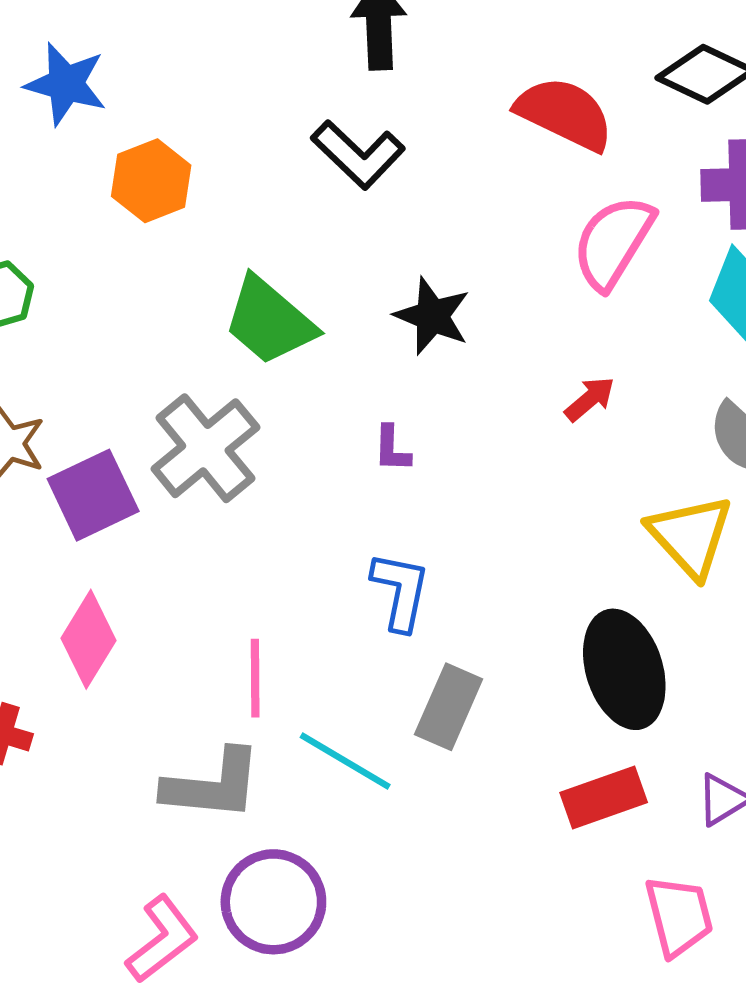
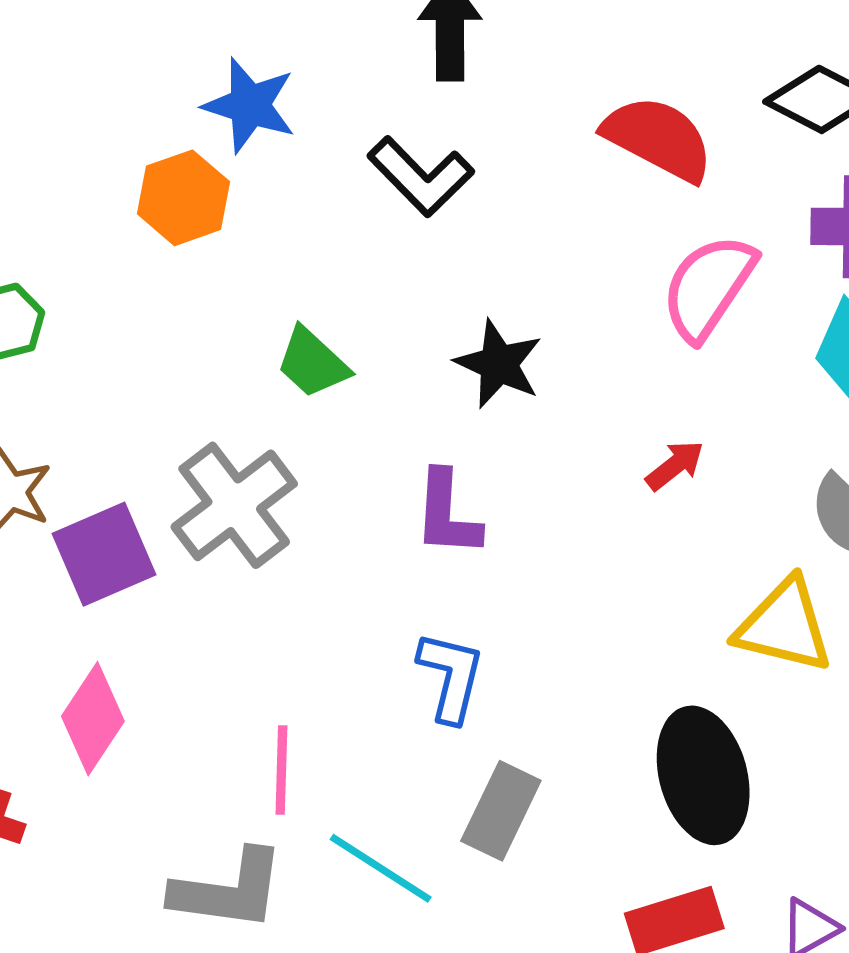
blue star: (66, 84) -> (250, 105), moved
green trapezoid: (269, 321) -> (313, 363), size x0.7
purple L-shape: (392, 449) -> (447, 514), size x1.6
yellow triangle: (690, 536) -> (784, 626), turned -36

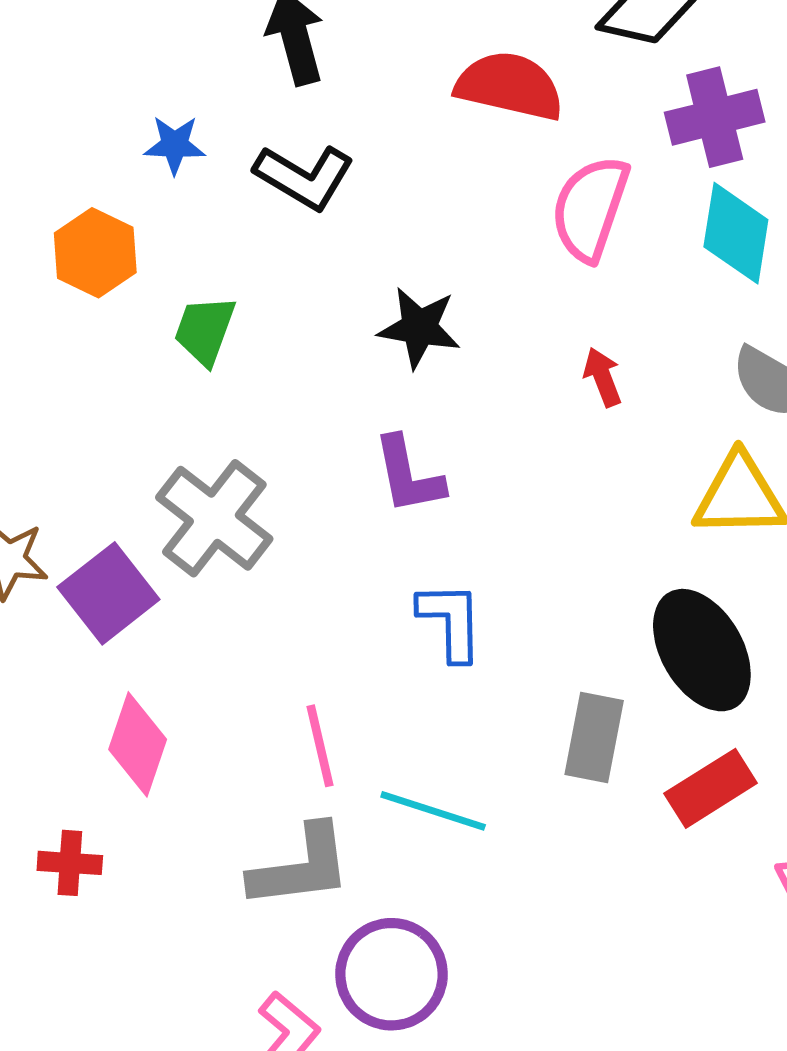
blue star: (250, 105) -> (175, 145), moved, size x0.7
green trapezoid: (313, 363) -> (205, 330), moved, turned 82
red arrow: (675, 465) -> (603, 377), turned -58
gray rectangle: (501, 811) -> (594, 737), moved

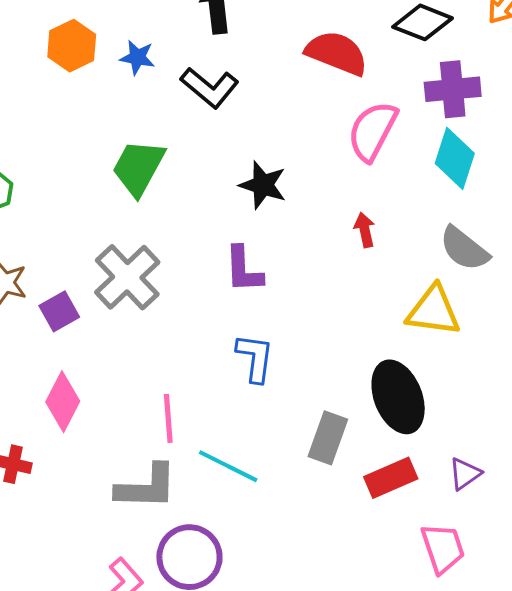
orange hexagon: (95, 253) -> (72, 46), moved
green trapezoid: (205, 330) -> (138, 168), size x1.4
purple square: (108, 593) -> (59, 311), size x0.7

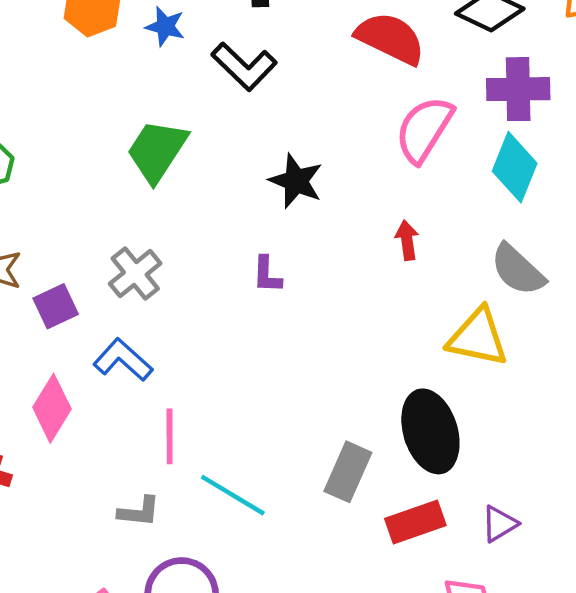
purple L-shape: (244, 270) -> (267, 275), size x0.7
gray cross: (127, 277) -> (135, 274), size x0.7
blue L-shape: (255, 358) -> (123, 360), moved, turned -60
gray L-shape: (146, 487) -> (139, 512), size x0.6

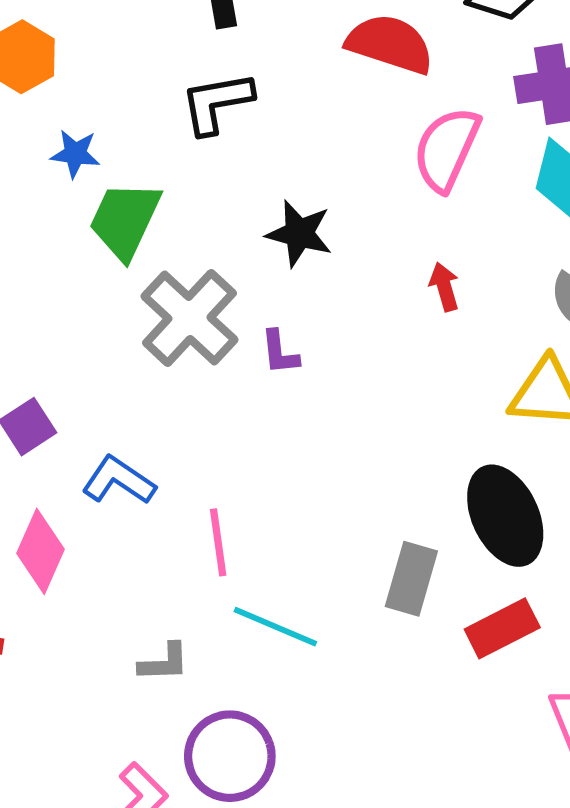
blue star: (165, 26) -> (75, 154), moved
black L-shape: (244, 66) -> (217, 103), turned 134
gray cross: (135, 274) -> (189, 318), moved, size x1.5
pink line: (170, 436) -> (218, 542), moved

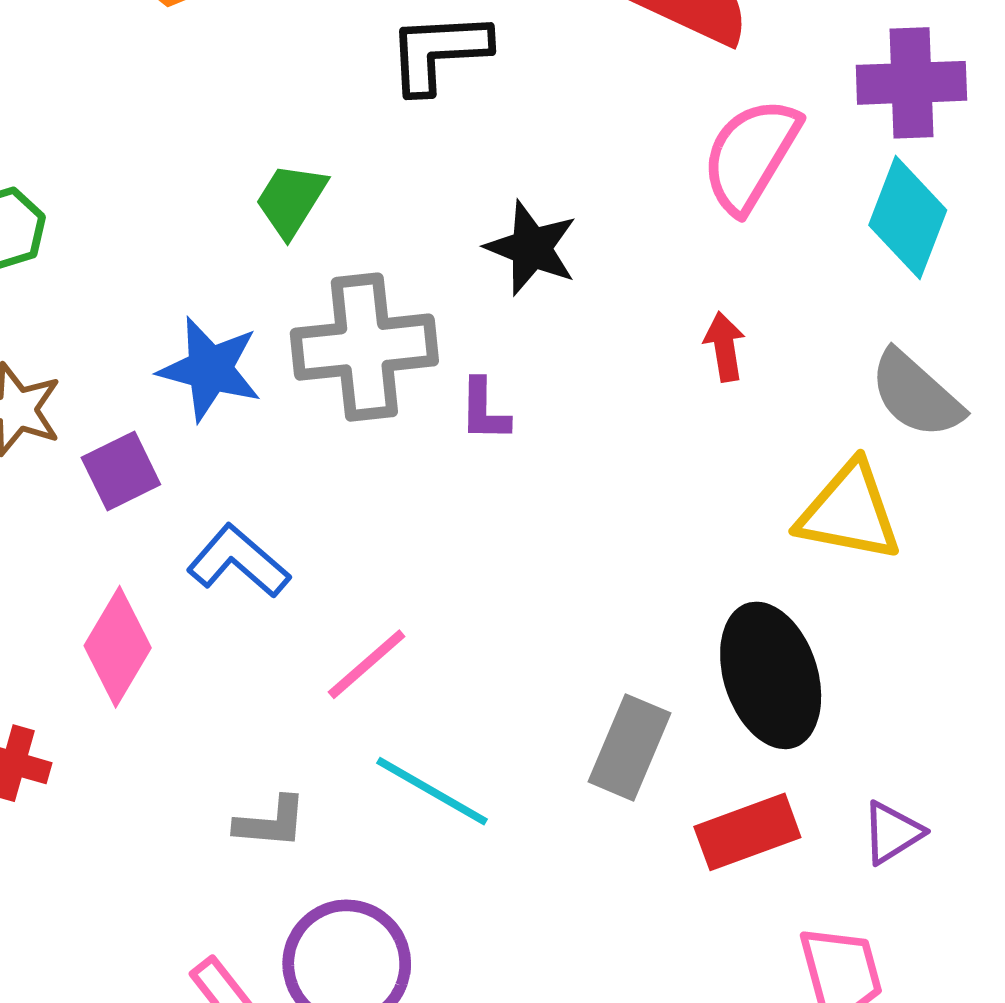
blue star: (75, 154) -> (210, 369), moved, size x1.5
green trapezoid: (125, 220) -> (291, 200), size x0.7
gray cross: (189, 318) -> (364, 347), turned 34
pink line: (218, 542) -> (367, 664), turned 50

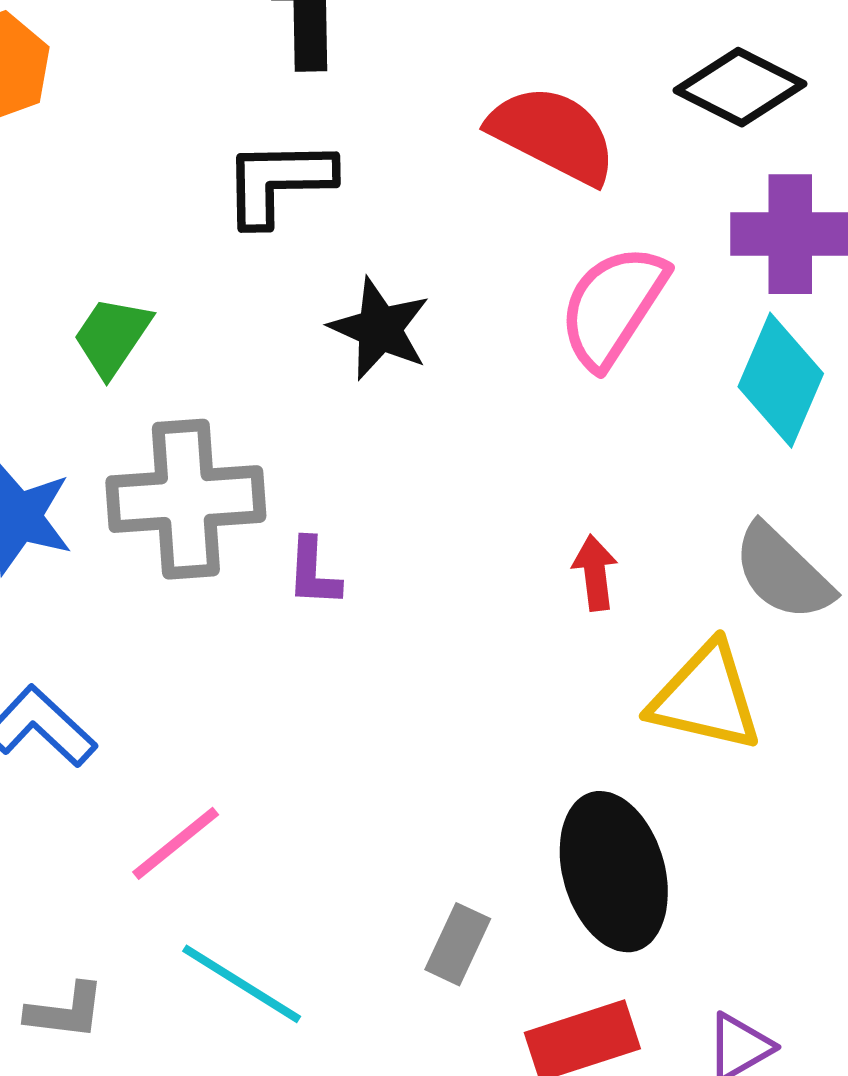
black star: (531, 248) -> (380, 329), moved
red arrow: (724, 347) -> (595, 573), moved
gray rectangle: (629, 747) -> (458, 944), size x0.7

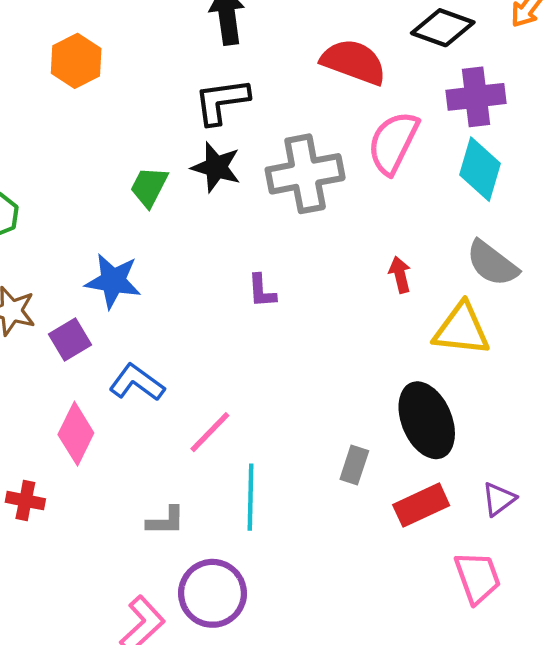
black star: (380, 329) -> (216, 167), moved
gray cross: (186, 499) -> (305, 174), moved
cyan line: (242, 984) -> (251, 497), turned 66

